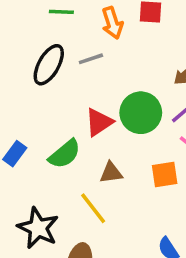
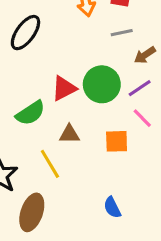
gray line: (91, 59) -> (122, 33), moved

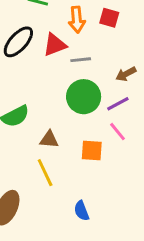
gray line: (122, 33) -> (81, 60), moved
red triangle: (64, 88) -> (55, 45), moved
yellow line: (50, 164) -> (45, 173), moved

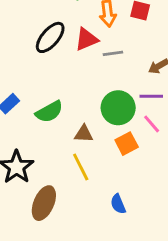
green circle: (84, 97) -> (118, 108), moved
purple line: (118, 104) -> (151, 96), turned 30
orange square: (92, 150) -> (127, 144), turned -30

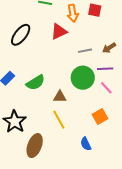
black ellipse: (50, 37) -> (21, 35), moved
gray line: (113, 53) -> (85, 51), moved
orange square: (127, 144) -> (100, 116), moved

